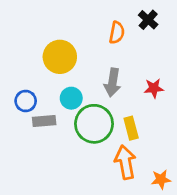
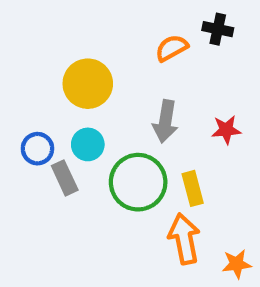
black cross: (148, 20) -> (218, 29), turned -30
orange semicircle: (117, 33) -> (172, 48), turned -130
cyan circle: (71, 98) -> (88, 144), moved
gray rectangle: (44, 121) -> (65, 178), turned 70

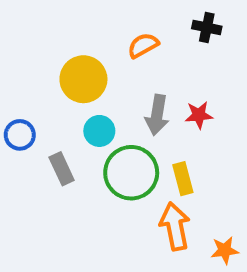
orange semicircle: (172, 48) -> (143, 45), moved
red star: (226, 130) -> (199, 115), moved
cyan circle: (88, 144) -> (99, 131), moved
blue circle: (37, 149) -> (20, 135), moved

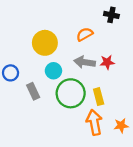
orange semicircle: (143, 45) -> (85, 34), moved
gray arrow: (157, 115) -> (85, 62), turned 90
orange star: (225, 250) -> (121, 126), moved

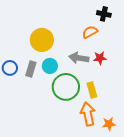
orange semicircle: (85, 34) -> (90, 32), moved
gray rectangle: (33, 91) -> (31, 69), moved, turned 42
orange star: (121, 126) -> (109, 124), moved

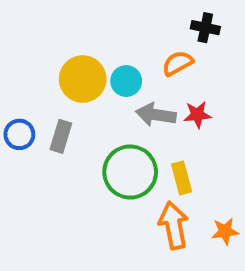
cyan circle: (50, 66) -> (126, 81), moved
orange star: (109, 124) -> (225, 231), moved

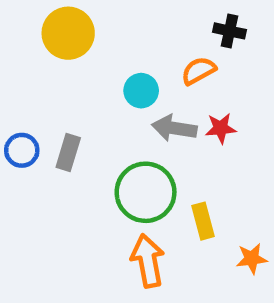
yellow circle: (83, 79) -> (68, 33), moved
yellow rectangle: (182, 178) -> (203, 221), moved
orange arrow: (174, 225) -> (148, 261), moved

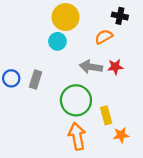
yellow circle: (68, 33) -> (66, 17), moved
cyan circle: (141, 91) -> (57, 41), moved
orange star: (252, 259) -> (121, 135), moved

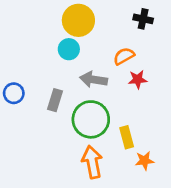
orange semicircle: (104, 37) -> (124, 56), moved
gray arrow: (91, 67) -> (94, 79), moved
gray rectangle: (35, 80) -> (55, 100), moved

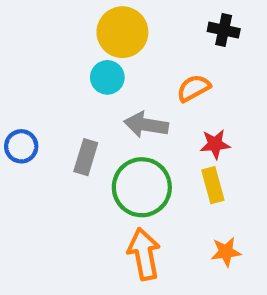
red star: (138, 79) -> (215, 144), moved
yellow rectangle: (127, 137) -> (213, 185), moved

